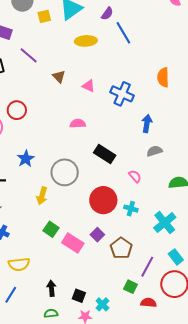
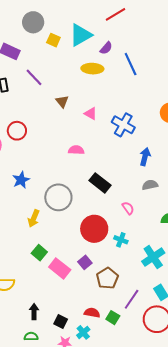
purple semicircle: (107, 14) -> (106, 48), moved
yellow square: (44, 16) -> (53, 40), turned 32
red semicircle: (148, 303) -> (92, 313), moved

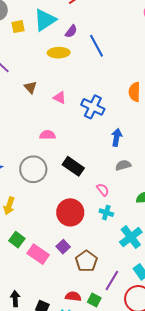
yellow square: (53, 40) -> (18, 27), turned -32
gray circle: (58, 197) -> (33, 169), moved
cyan cross: (121, 240) -> (106, 213), moved

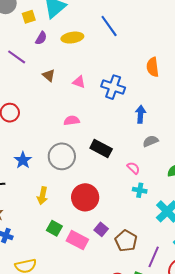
purple semicircle: (71, 31) -> (41, 38), moved
red circle: (70, 212) -> (85, 197), moved

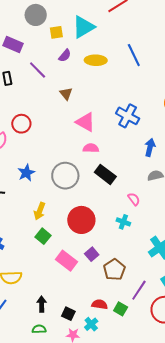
pink triangle: (79, 82) -> (85, 122), moved, size x1.5
pink semicircle: (72, 121) -> (91, 148), moved
cyan cross: (140, 190) -> (123, 222), moved
green square: (54, 228) -> (43, 236), moved

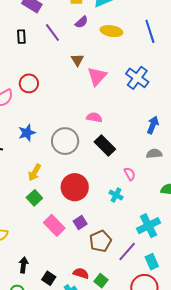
blue cross: (128, 116) -> (137, 78), moved
pink triangle: (85, 122) -> (97, 76), moved, turned 35
purple line: (139, 290) -> (127, 251), moved

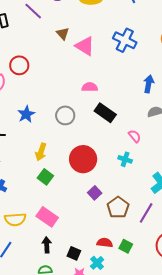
pink triangle: (97, 76) -> (85, 46), turned -30
gray circle: (65, 141) -> (65, 115), size x0.7
pink rectangle: (54, 225) -> (47, 217), moved

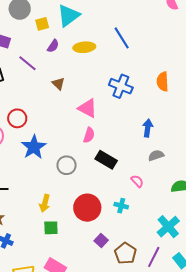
pink triangle: (85, 46) -> (88, 108), moved
pink semicircle: (90, 87) -> (89, 135), turned 112
blue star: (26, 114) -> (34, 147), moved, size x1.4
cyan cross: (125, 159) -> (121, 206), moved
green square: (45, 177) -> (51, 228), turned -35

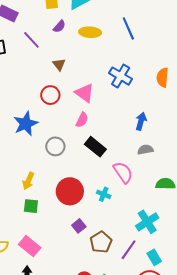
red circle: (17, 118) -> (50, 95), moved
pink semicircle: (137, 181) -> (123, 172), size x1.6

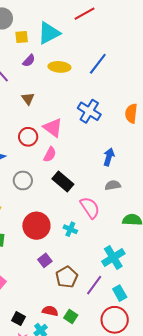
blue line: (128, 28) -> (98, 64), turned 60
red circle: (50, 95) -> (28, 137), moved

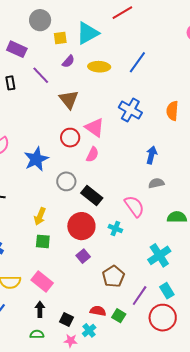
brown triangle: (28, 99) -> (69, 99), size x1.5
black rectangle: (63, 182) -> (92, 195), moved
purple square: (45, 260) -> (83, 256), moved
purple line: (94, 285) -> (140, 296), moved

